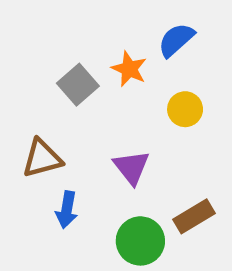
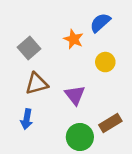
gray square: (78, 85) -> (29, 48), moved
brown triangle: (42, 158) -> (37, 84), moved
blue arrow: (67, 210) -> (27, 119), moved

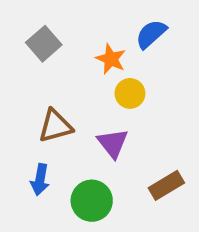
gray square: (29, 48) -> (44, 44), moved
yellow circle: (105, 62) -> (130, 93), moved
green circle: (80, 137) -> (92, 201), moved

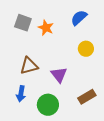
gray square: (44, 44) -> (23, 23), turned -30
orange star: (111, 59) -> (46, 28), moved
yellow circle: (130, 93) -> (86, 49), moved

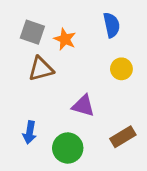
blue semicircle: (79, 18) -> (112, 25), turned 120
brown triangle: (29, 66) -> (41, 69), moved
purple triangle: (59, 75) -> (83, 106), turned -36

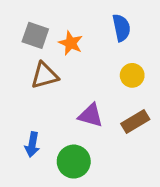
brown rectangle: (123, 137) -> (135, 122), moved

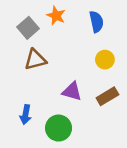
gray square: (35, 35) -> (28, 28), turned 30
orange star: (71, 43) -> (56, 16), moved

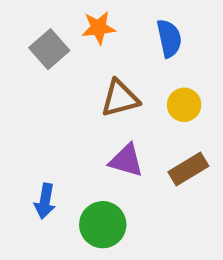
orange star: (56, 16) -> (98, 28), turned -30
brown triangle: (35, 60) -> (120, 98), moved

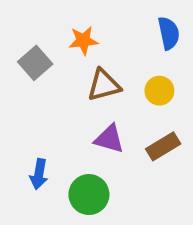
orange star: (98, 28) -> (83, 41), moved
blue semicircle: (169, 38) -> (169, 33), moved
gray square: (49, 49) -> (35, 63), moved

